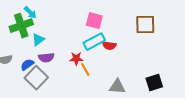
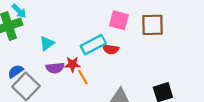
pink square: (94, 21) -> (119, 20), moved
cyan triangle: (38, 40) -> (47, 43), moved
purple semicircle: (46, 58) -> (55, 68), moved

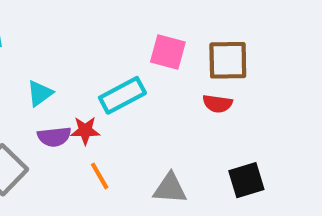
red semicircle: (111, 49) -> (217, 104), moved
orange line: (83, 77) -> (100, 176), moved

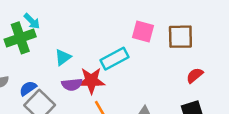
red semicircle: (217, 104) -> (195, 75), moved, turned 132
red star: (85, 131) -> (91, 81), size x1.5

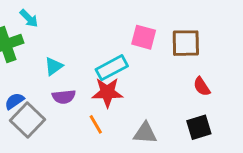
cyan arrow: (32, 21) -> (29, 18), moved
red semicircle: (195, 75) -> (202, 87), turned -84
red star: (91, 81) -> (107, 92), moved

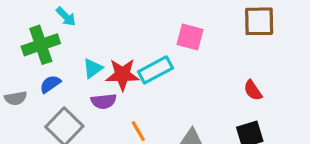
brown square: (186, 43) -> (259, 21), moved
red star: (107, 92) -> (122, 75), moved
blue semicircle: (14, 101) -> (50, 84), moved

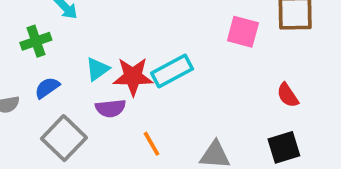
pink square: (190, 37) -> (243, 32), moved
green cross: (41, 45) -> (36, 41), size x0.7

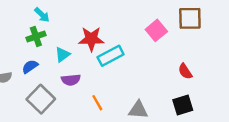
pink square: (243, 32) -> (156, 30), turned 35
green cross: (36, 41) -> (36, 36), moved
red star: (133, 77) -> (91, 39), moved

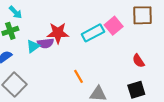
cyan rectangle: (111, 56) -> (93, 33), moved
purple semicircle: (71, 80) -> (45, 43), moved
orange line: (97, 103) -> (79, 76), moved

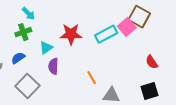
brown square: (143, 15) -> (139, 17), moved, turned 30
purple semicircle: (45, 43) -> (53, 66), moved, turned 98

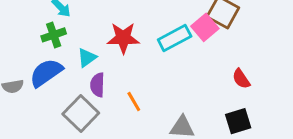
blue semicircle: (18, 58) -> (46, 73), size x1.6
orange line: (92, 78) -> (134, 101), moved
gray square: (27, 86) -> (81, 114), moved

